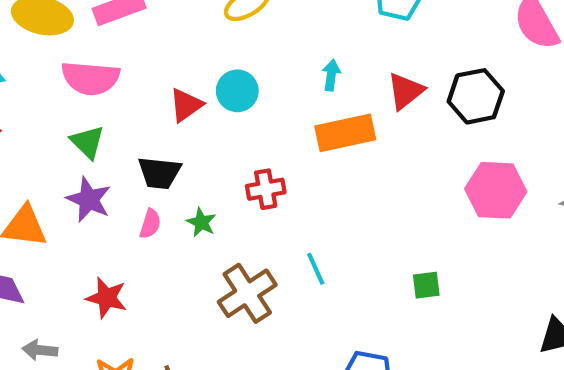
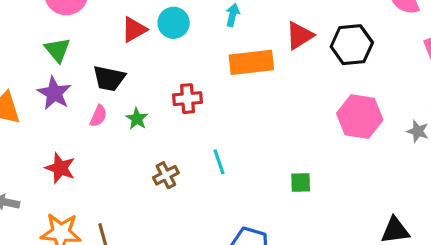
cyan arrow: (331, 75) -> (233, 15), moved
brown cross: (247, 293) -> (166, 175), size x0.6

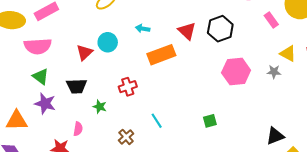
cyan arrow: (233, 15) -> (143, 29), turned -80
red triangle: (300, 36) -> (187, 31), turned -30
pink semicircle: (98, 116) -> (78, 129), moved

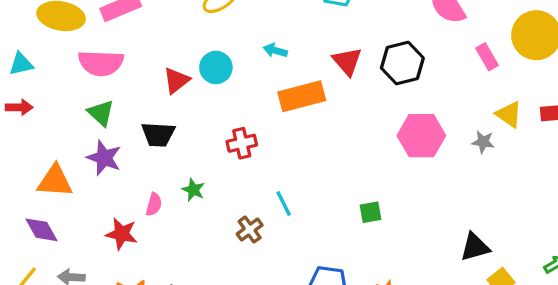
green star: (100, 107) -> (193, 190), moved
brown cross: (126, 137) -> (250, 230), moved

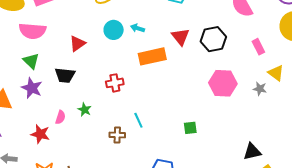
pink rectangle: (487, 57) -> (258, 47), moved
cyan circle: (216, 67) -> (114, 30), moved
brown cross: (250, 230) -> (117, 135), turned 35

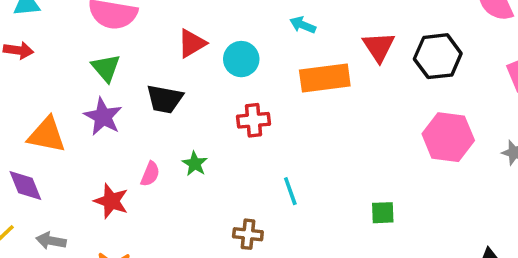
cyan circle: (114, 30) -> (241, 59), moved
brown cross: (117, 135) -> (248, 234), moved

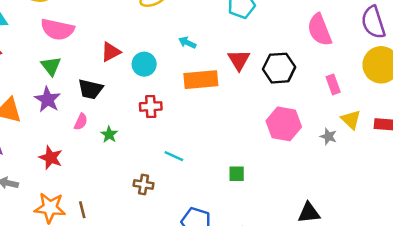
pink semicircle: (150, 174) -> (81, 122), moved
cyan line: (290, 191) -> (174, 156), turned -48

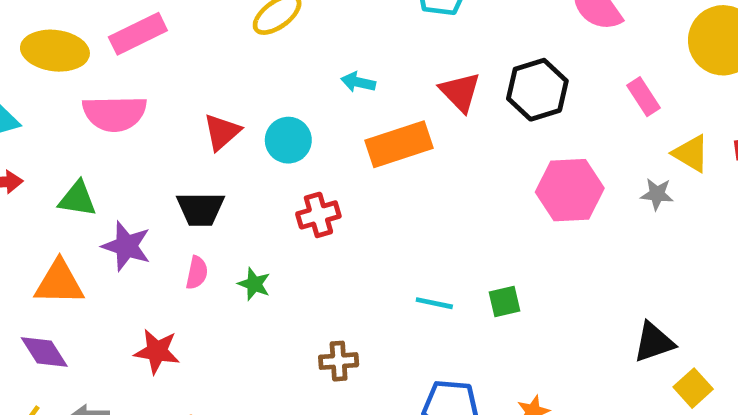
green triangle: (51, 66) -> (78, 199), moved, turned -30
cyan line: (174, 156) -> (434, 303), moved

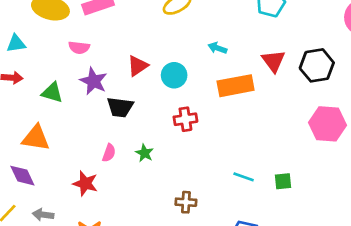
pink semicircle: (115, 113) -> (79, 48), size x0.6
purple star: (126, 246) -> (93, 81), moved
pink semicircle: (197, 273) -> (109, 153), moved

